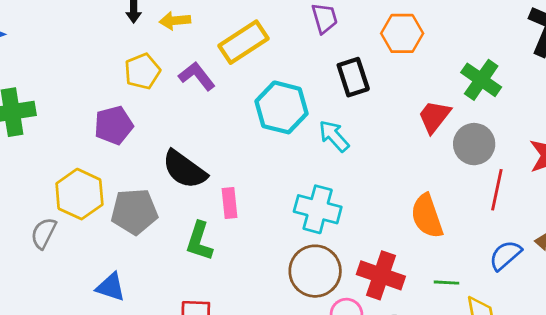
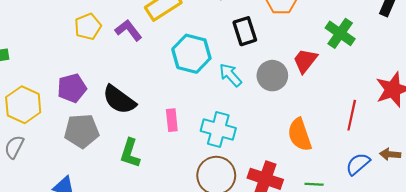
purple pentagon: (114, 125) -> (72, 88), moved
gray circle: (474, 144) -> (272, 76), moved
yellow hexagon: (79, 194) -> (23, 105), moved
pink rectangle: (229, 203) -> (172, 120), moved

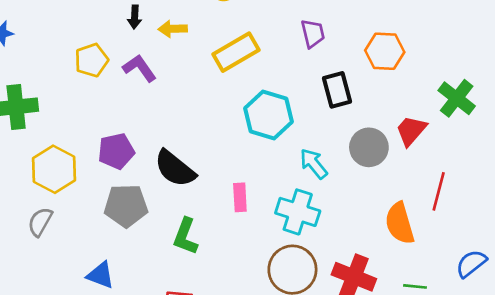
yellow pentagon: (88, 27) -> (91, 60), moved
purple L-shape: (128, 30) -> (140, 68), moved
cyan arrow: (230, 75) -> (314, 164), moved
red line: (352, 115) -> (439, 191), moved

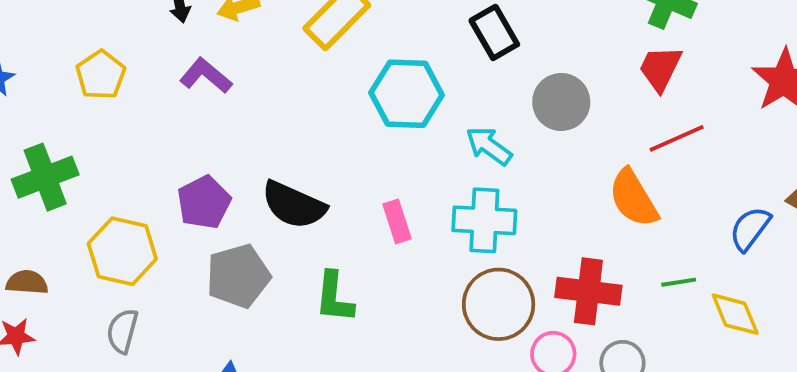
yellow pentagon: (91, 60) -> (101, 75), moved
red trapezoid: (411, 131) -> (660, 68), moved
red line: (439, 191) -> (677, 138), turned 66

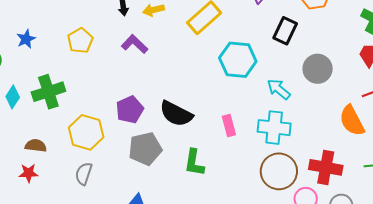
black rectangle: (494, 32) -> (285, 31), turned 52

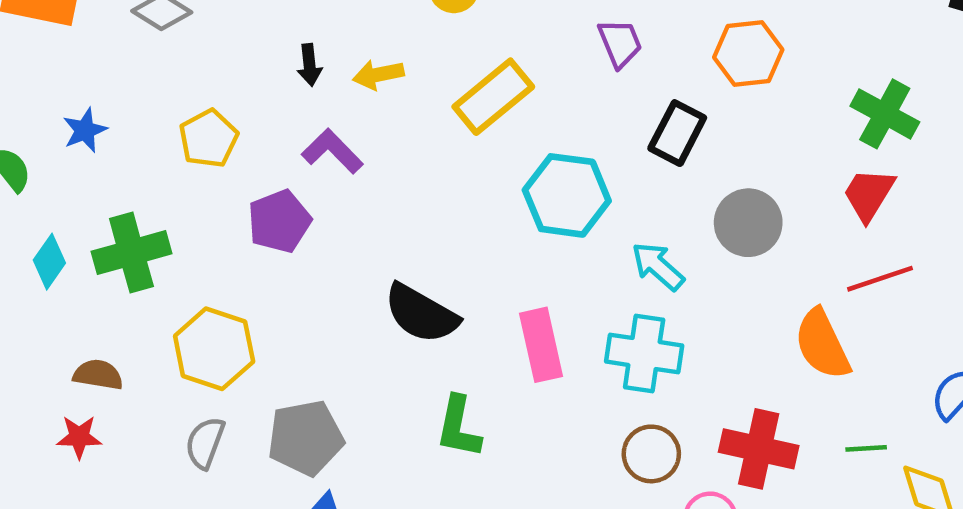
purple pentagon: (130, 110) -> (279, 221), moved
pink rectangle: (229, 125) -> (541, 345), size x1.4
gray pentagon: (145, 149) -> (306, 438), moved
brown circle: (279, 171) -> (651, 454), size x0.7

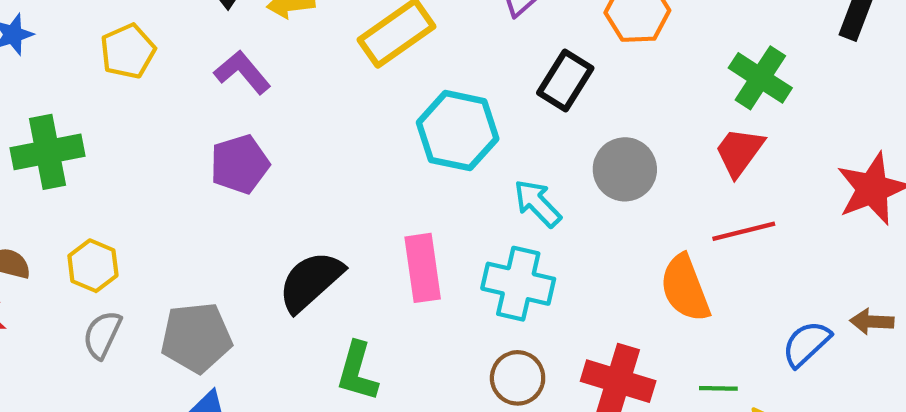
purple pentagon: (279, 221) -> (240, 164), moved
black semicircle: (421, 314) -> (311, 281), moved, turned 104
yellow hexagon: (214, 349) -> (93, 266), moved, size x0.7
green L-shape: (459, 427) -> (357, 372), moved

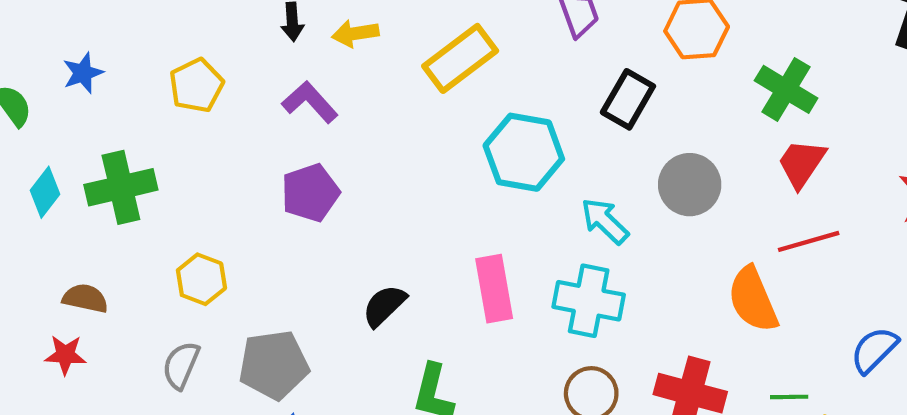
green cross: (760, 78) -> (786, 89), moved
yellow hexagon: (93, 266) -> (201, 279), moved
black semicircle: (311, 281) -> (384, 306), size x0.7

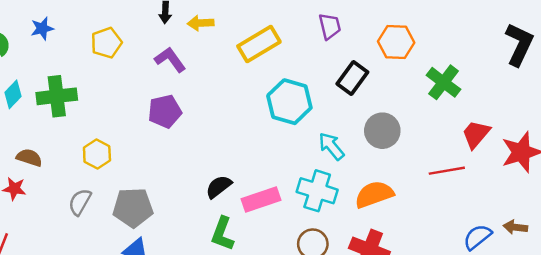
red trapezoid: (802, 163) -> (476, 134), moved
pink rectangle: (494, 289) -> (261, 199), moved, turned 75
orange semicircle: (753, 299) -> (374, 194), moved, turned 87
black semicircle: (384, 306) -> (219, 187), moved

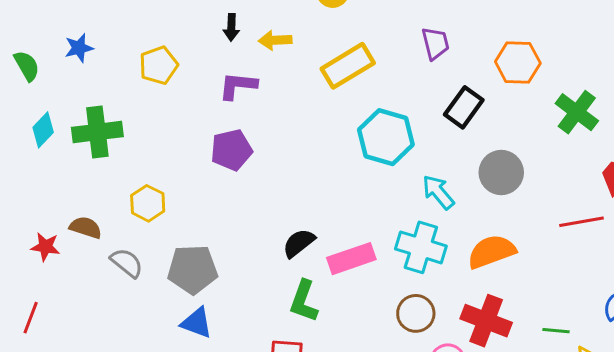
purple L-shape: (170, 60) -> (238, 86), turned -48
brown semicircle: (29, 158) -> (86, 227), moved
gray semicircle: (80, 202) -> (127, 263), turned 100

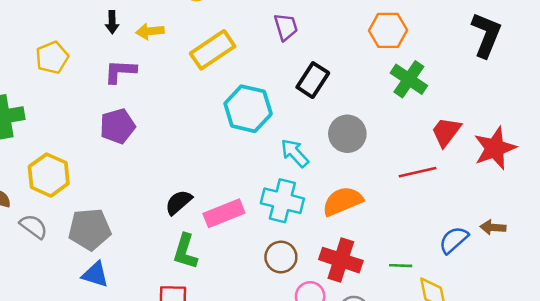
orange hexagon: (518, 62) -> (388, 30), moved
yellow hexagon: (148, 203) -> (49, 175), size x1.4

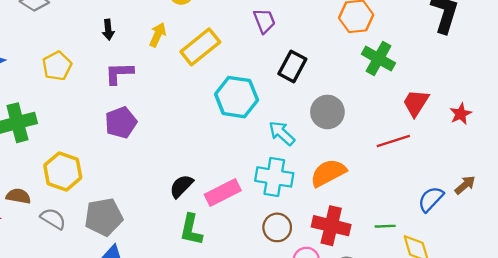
yellow arrow: (150, 31) -> (158, 35), moved, turned 125
red star: (495, 148) -> (461, 114), size x0.6
brown arrow: (493, 227) -> (465, 185), turned 140

